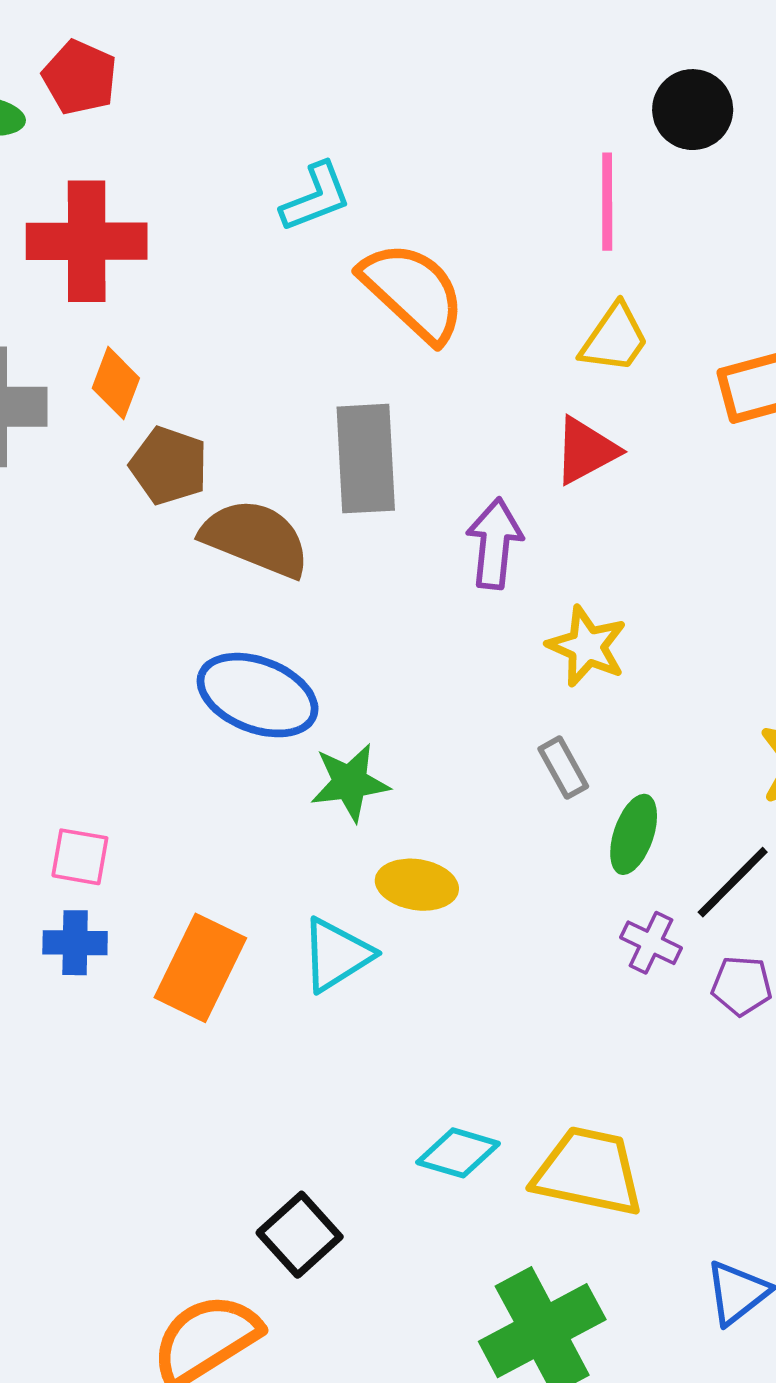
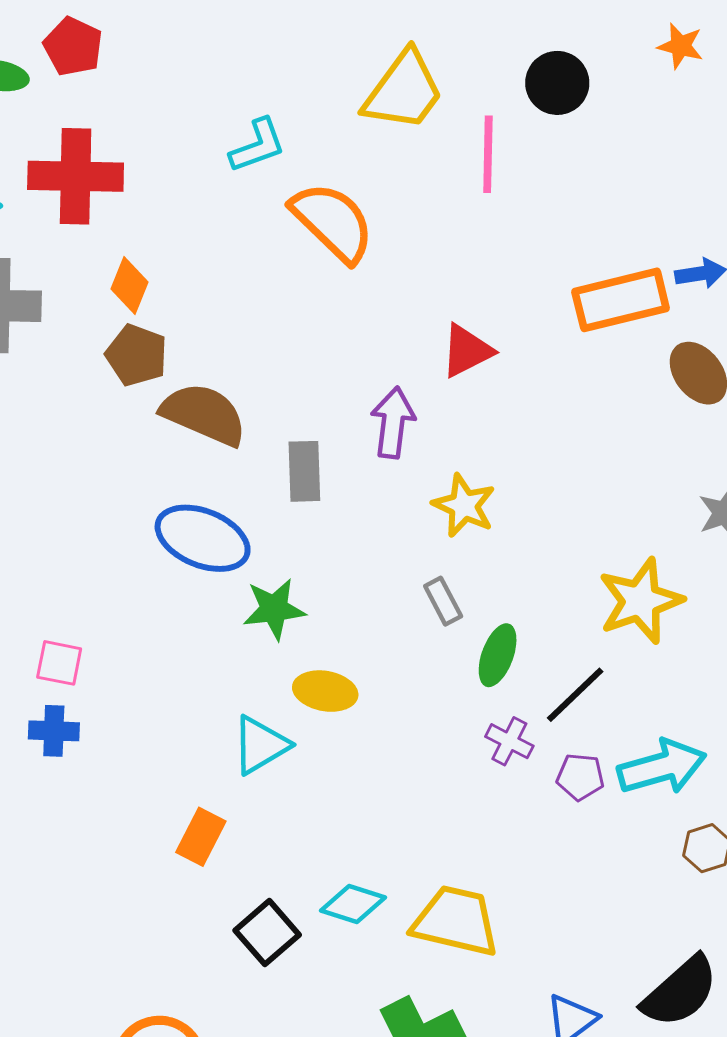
yellow trapezoid: (615, 338) -> (404, 91), moved, size x1.5
orange diamond: (116, 383) -> (129, 286), moved
gray rectangle: (366, 459) -> (304, 471), moved, size x0.7
orange rectangle: (200, 968) -> (201, 837), moved, size x0.7
black square: (300, 1235) -> (267, 933), moved

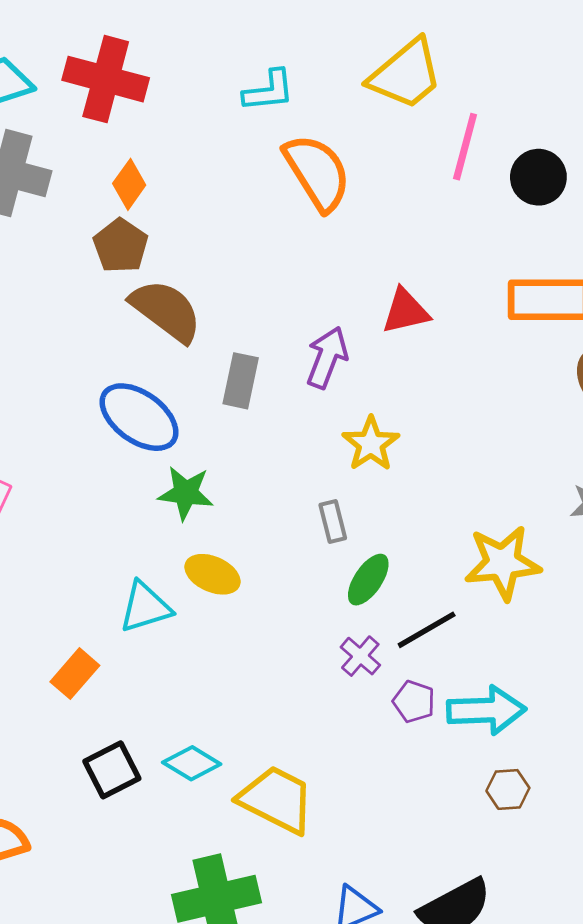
black circle: (557, 83) -> (538, 177), moved

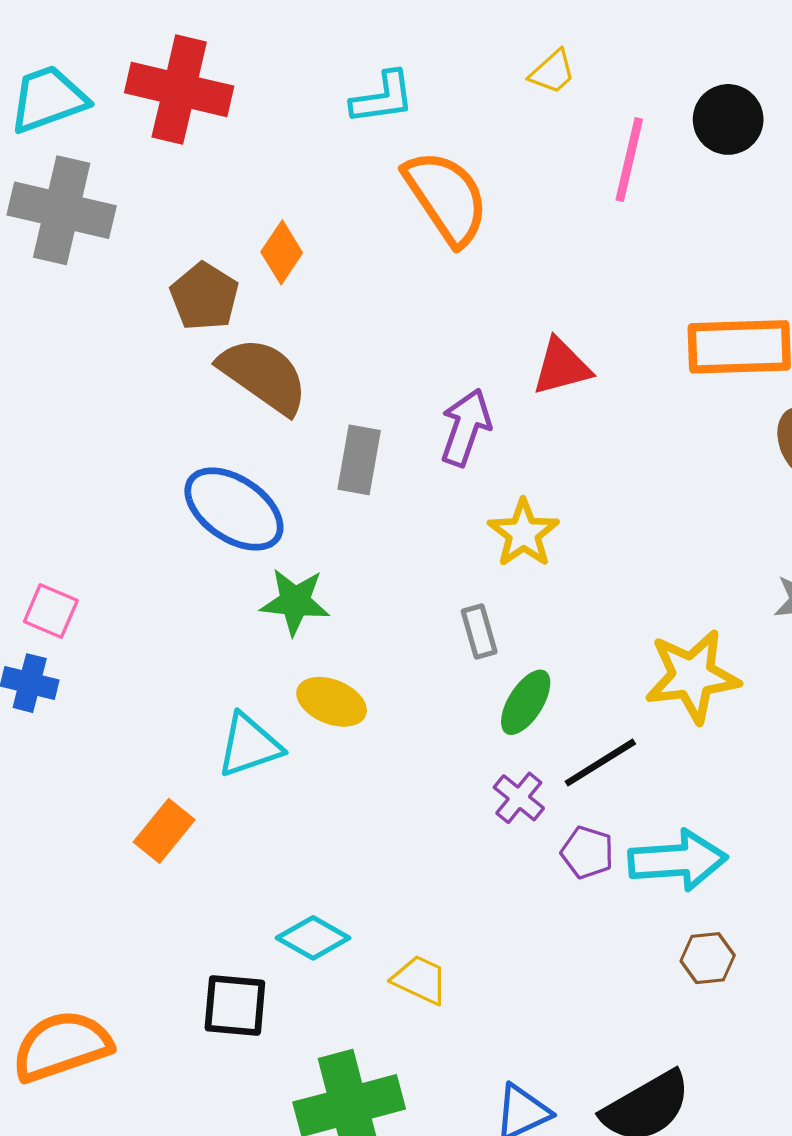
yellow trapezoid: (406, 74) -> (553, 72), size x0.5
black circle: (538, 177) -> (728, 119), moved
orange diamond: (129, 184) -> (282, 252), moved
black square: (112, 770) -> (235, 1006), moved, turned 34
yellow trapezoid: (276, 800) -> (420, 980), size x0.6

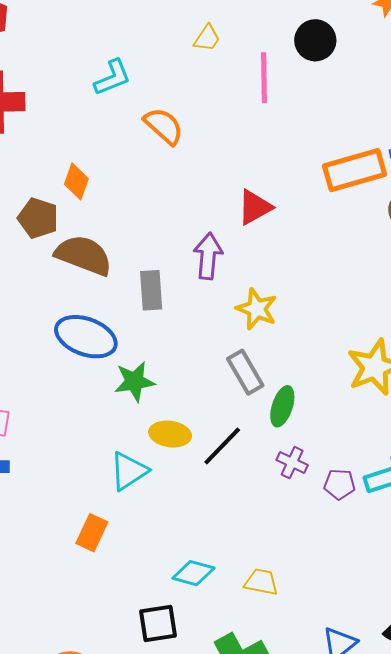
orange semicircle: (446, 197) -> (164, 126), size x0.7
gray rectangle: (479, 631) -> (245, 372), size x1.4
black line: (600, 763) -> (222, 446), moved

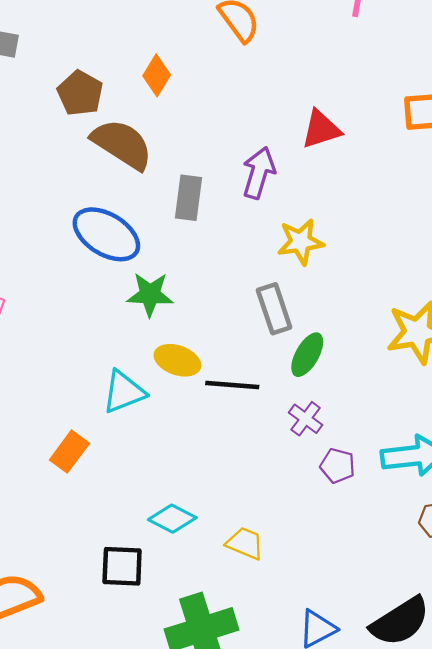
orange diamond: (76, 181) -> (157, 75), moved
yellow star: (257, 309) -> (301, 242), turned 30
black line: (222, 446) -> (232, 385), turned 39
purple pentagon: (340, 484) -> (338, 466), moved

